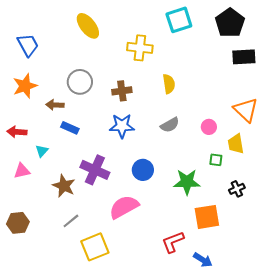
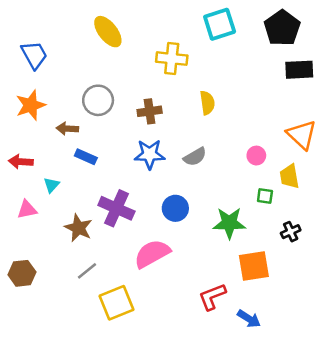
gray semicircle: (170, 125) -> (195, 157), moved

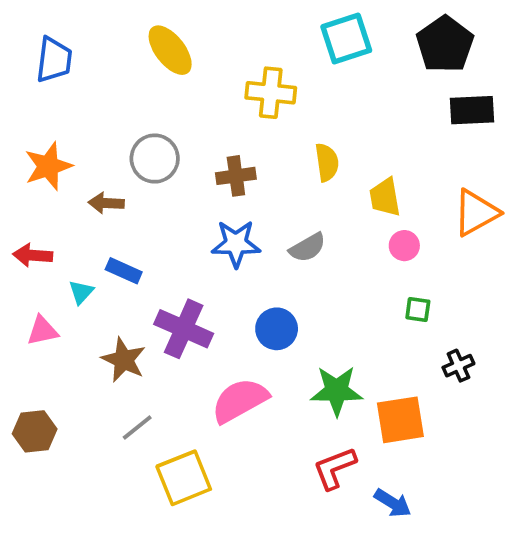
blue trapezoid: (34, 55) -> (54, 60), moved, turned 36
orange triangle: (302, 135) -> (476, 213), turned 48
blue rectangle: (86, 157) -> (124, 271), moved
yellow trapezoid: (289, 176) -> (385, 197), moved
green star: (229, 223) -> (337, 391), moved

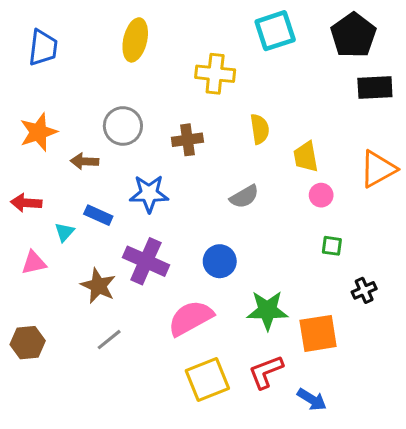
yellow ellipse: (170, 50) -> (135, 40), turned 51
blue star: (236, 244) -> (149, 194), moved
yellow square: (184, 478) -> (207, 380), moved

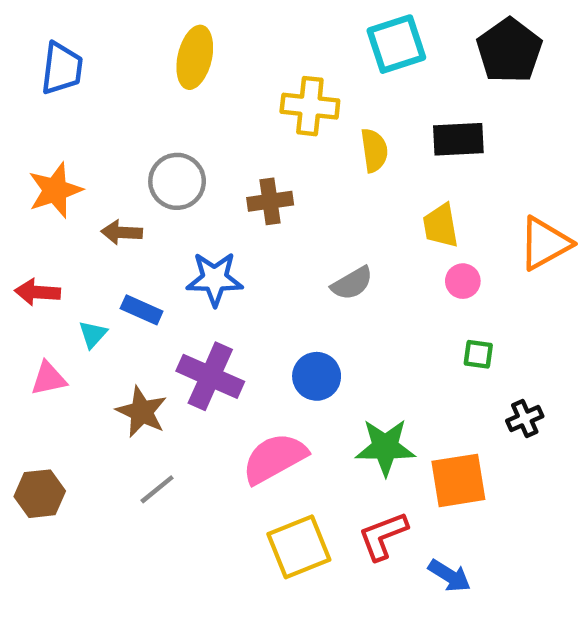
black rectangle: (375, 88) -> (458, 139), moved
yellow semicircle: (260, 129) -> (374, 150), moved

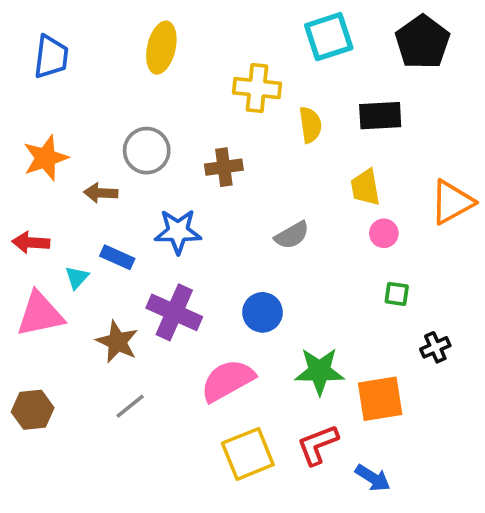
pink triangle: (49, 379) -> (40, 314), size x1.6

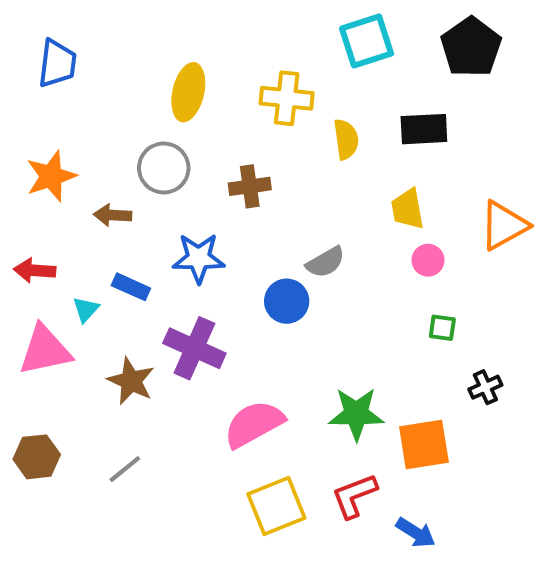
yellow ellipse: (161, 48) -> (188, 92), moved
blue circle: (263, 312) -> (287, 301), moved
gray line: (130, 406) -> (125, 469), moved

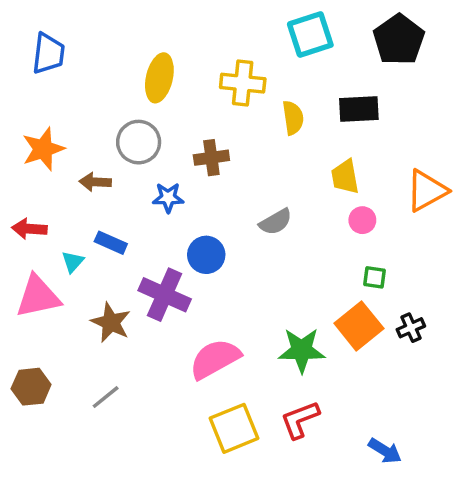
blue star: (199, 258) -> (168, 198), moved, size x0.7
blue circle: (287, 301) -> (206, 255), moved
orange square: (424, 445) -> (359, 326), moved, turned -30
blue arrow: (416, 533) -> (385, 451), moved

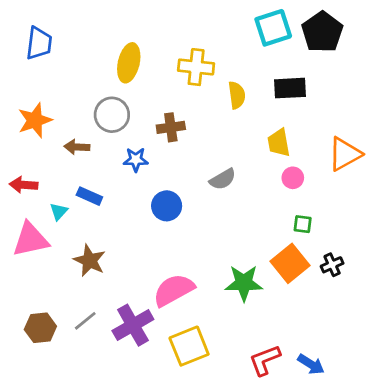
cyan square: (310, 35) -> (273, 28), moved
purple cross: (165, 295) -> (133, 325), moved, turned 36
brown hexagon: (31, 387) -> (40, 328), moved
red L-shape: (300, 420) -> (265, 360), moved

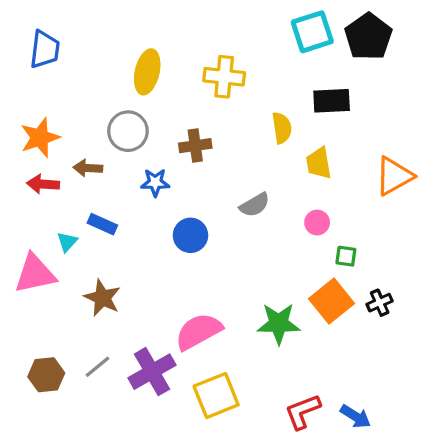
yellow semicircle: (237, 95) -> (282, 128), moved
pink circle: (293, 178) -> (317, 223), moved
red arrow: (24, 185) -> (43, 184), moved

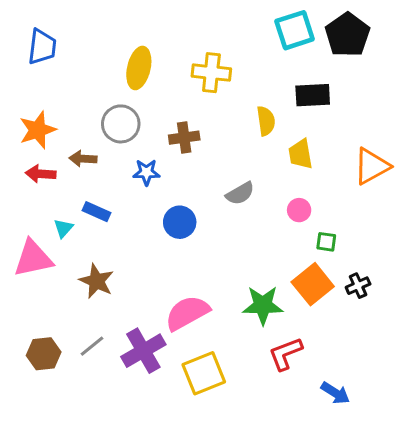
red L-shape: (303, 412) -> (285, 354), moved

